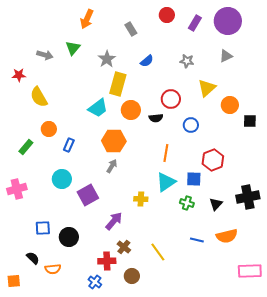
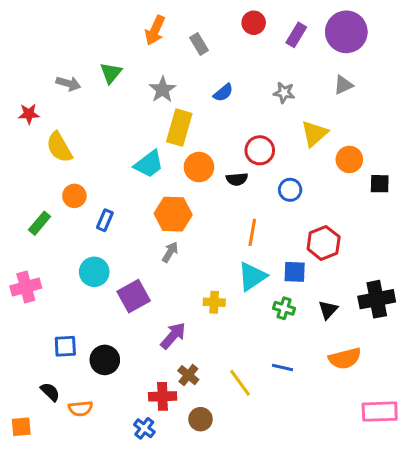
orange arrow: (87, 19) -> (155, 30), moved
blue line: (197, 240) -> (283, 368), moved

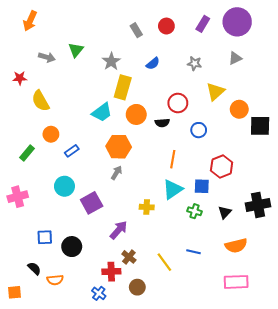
red circle: (254, 23) -> (166, 26), moved
orange arrow: (155, 30) -> (30, 21), moved
black square: (380, 184) -> (260, 126), size x1.5
blue rectangle: (105, 220) -> (72, 151), turned 32
pink rectangle: (380, 412) -> (236, 282), moved

